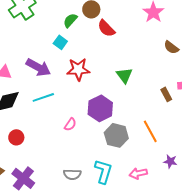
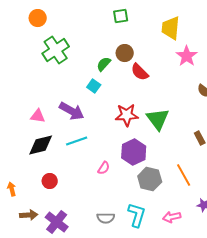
red star: (78, 69) -> (127, 115), moved
green triangle: (124, 75) -> (158, 119), size x1.4

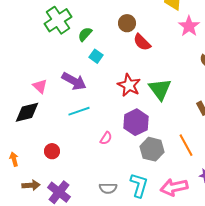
green semicircle: (104, 64) -> (85, 34), moved
red star: (127, 115) -> (129, 85), turned 30
pink triangle: (38, 116) -> (40, 86), turned 35
black diamond: (41, 145) -> (27, 112), moved
pink arrow: (172, 217) -> (174, 187), size x1.5

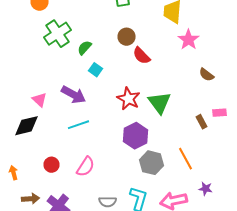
pink semicircle: (106, 138) -> (86, 167), moved, size x1.5

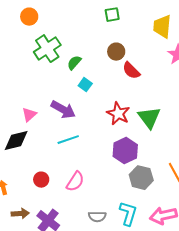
pink triangle: (40, 100) -> (29, 115), turned 35

